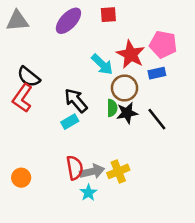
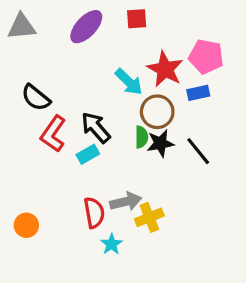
red L-shape: (22, 98) -> (53, 134), moved
gray arrow: (92, 171) -> (126, 202), moved

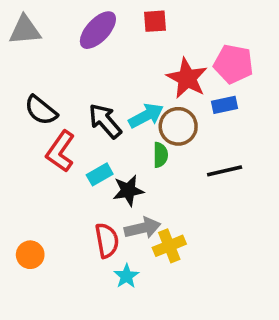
cyan arrow: (129, 82) -> (146, 116), moved, turned -72
black arrow: (96, 128) -> (105, 121), moved
black star: (160, 143) -> (128, 191), moved
black line: (198, 151) -> (225, 171), turned -64

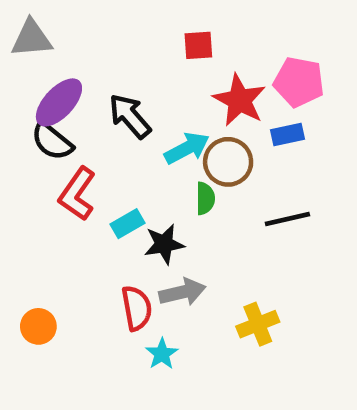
red square: (155, 21) -> (198, 45), moved
purple ellipse: (98, 30) -> (59, 102), moved
black arrow: (105, 121) -> (130, 116), moved
yellow cross: (169, 246) -> (258, 324), moved

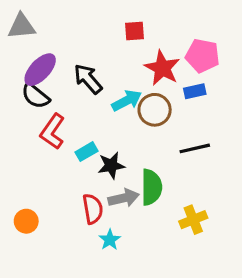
green semicircle: (205, 198) -> (151, 187), moved, size x1.6
yellow cross: (258, 324) -> (193, 220), moved

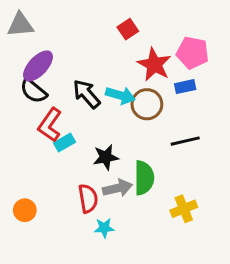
red square: (134, 31) -> (128, 29), turned -30
black arrow: (88, 79) -> (87, 94), moved
cyan arrow: (127, 101) -> (120, 95), turned 44
cyan rectangle: (86, 152) -> (65, 142), moved
cyan star: (110, 240) -> (104, 228), turned 30

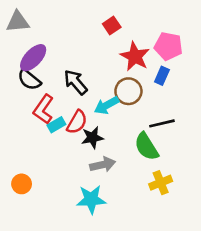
blue rectangle: (185, 87) -> (162, 76), turned -54
cyan arrow: (120, 95) -> (107, 105), moved, turned 135
green semicircle: (144, 178) -> (146, 147), moved, turned 148
red semicircle: (88, 198) -> (77, 122), moved, turned 40
cyan star: (104, 228) -> (91, 199), size x1.6

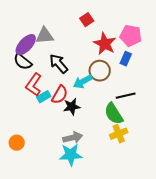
gray triangle: (18, 22) -> (45, 36), moved
gray arrow: (103, 165) -> (73, 138), moved
yellow cross: (161, 183) -> (119, 134), moved

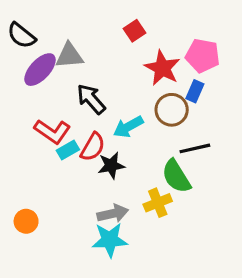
black semicircle: (23, 62) -> (21, 35), moved
brown circle: (100, 71) -> (172, 110), moved
red L-shape: (34, 85) -> (52, 131), turned -90
yellow cross: (119, 134) -> (158, 203), moved

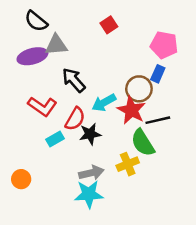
black semicircle: (21, 35) -> (36, 21), moved
red star: (162, 68) -> (131, 110), moved
purple ellipse: (40, 70) -> (32, 56), turned 32
cyan rectangle: (68, 150) -> (55, 139), moved

